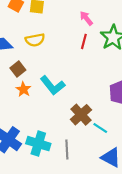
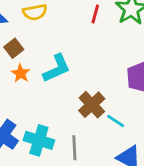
cyan L-shape: (53, 85) -> (57, 68), turned -75

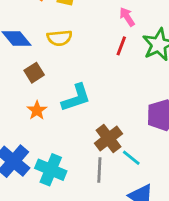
orange star: (21, 73) -> (37, 110), moved
gray line: (74, 148) -> (99, 170), moved

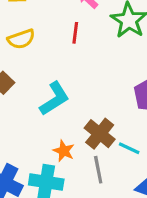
red line: (121, 46) -> (75, 33), moved
orange star: (37, 110) -> (64, 151), moved

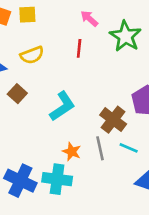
brown cross: (100, 134) -> (113, 120), moved
gray line: (98, 170) -> (100, 148), moved

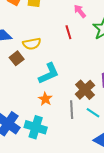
red line: (79, 48) -> (68, 32), turned -32
yellow semicircle: (32, 55) -> (32, 44), moved
orange star: (72, 152) -> (45, 99), moved

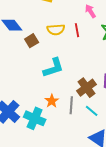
yellow semicircle: (32, 44) -> (56, 30), moved
brown square: (17, 58) -> (32, 41), moved
orange star: (45, 99) -> (52, 101), moved

